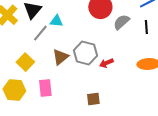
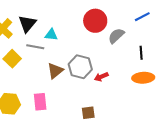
black line: (146, 27) -> (141, 53), moved
gray line: (40, 33) -> (35, 47), turned 60
yellow square: (25, 62) -> (12, 59), moved

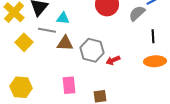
gray semicircle: (116, 36) -> (137, 13), moved
brown triangle: (55, 71) -> (65, 43), moved, turned 42
pink rectangle: (40, 102) -> (69, 85), moved

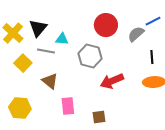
brown triangle: (65, 43) -> (50, 81), moved, turned 36
gray hexagon: (92, 50) -> (90, 56), moved
red arrow: (113, 60) -> (112, 81), size x1.6

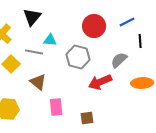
blue line: (153, 21) -> (127, 22), moved
black triangle: (38, 28) -> (32, 17), moved
gray semicircle: (136, 34) -> (119, 60), moved
black line: (152, 57) -> (140, 41), moved

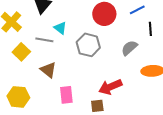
cyan triangle: (50, 40) -> (60, 28), turned 32
red arrow: (100, 82) -> (110, 87), moved

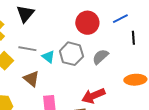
cyan triangle: (60, 28) -> (48, 57), moved
gray semicircle: (129, 48) -> (100, 57), moved

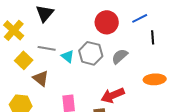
brown triangle: (31, 79) -> (41, 78), moved

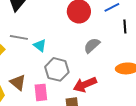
gray hexagon: (91, 53) -> (57, 69), moved
brown triangle: (41, 78) -> (18, 82), moved

